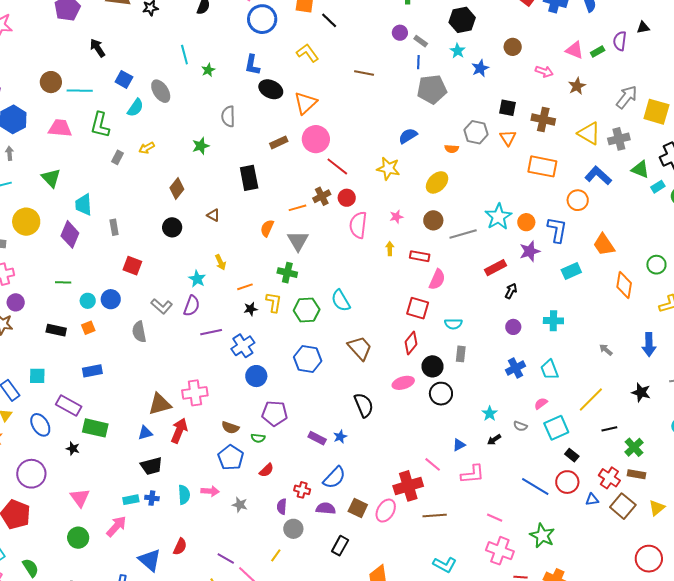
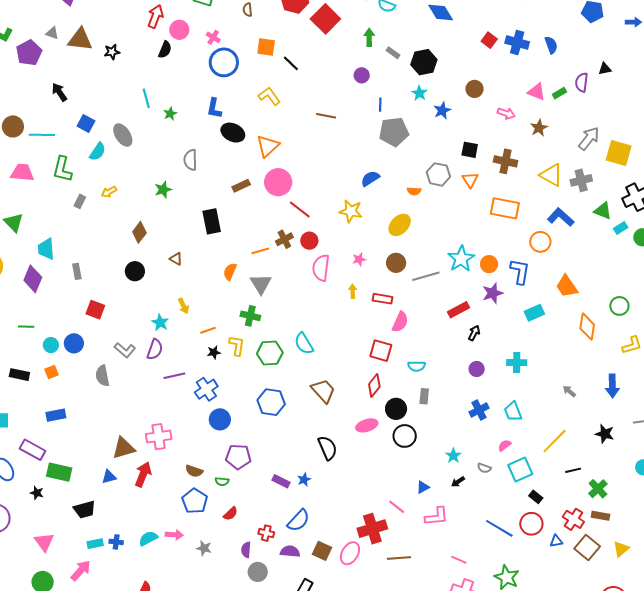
gray rectangle: (421, 41) -> (393, 53), moved
black trapezoid: (152, 466) -> (85, 510), moved
cyan semicircle: (184, 495) -> (148, 538), turned -114

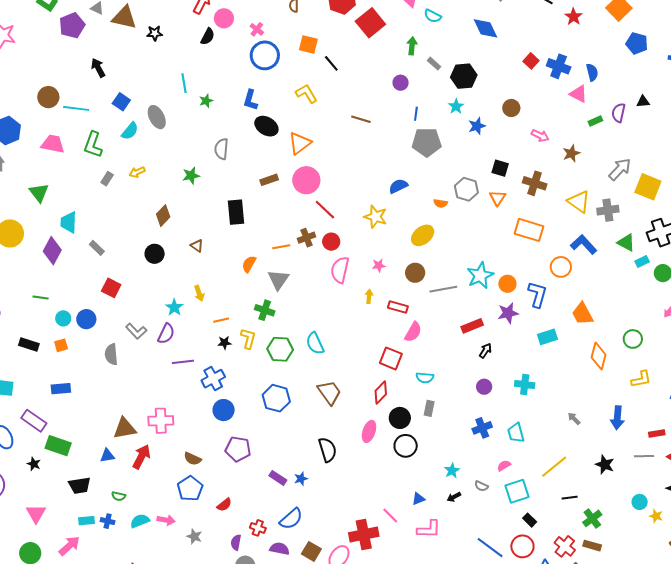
pink triangle: (536, 92) -> (578, 94), moved
gray rectangle: (77, 271) -> (97, 248), turned -42
pink ellipse: (367, 425) -> (369, 431), turned -60
green semicircle: (222, 481) -> (119, 496), moved

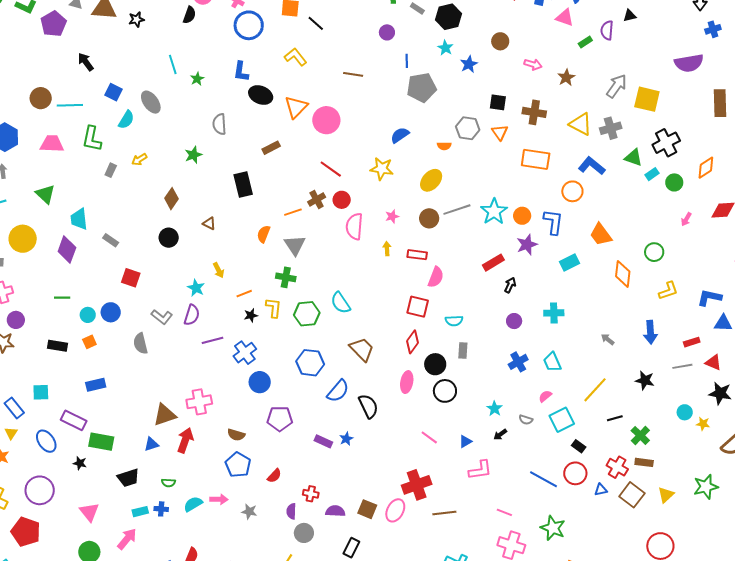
pink circle: (306, 180) -> (326, 120), moved
gray line: (443, 289) -> (457, 210), moved
pink line: (390, 516) -> (429, 437), moved
blue semicircle: (291, 519) -> (338, 391), moved

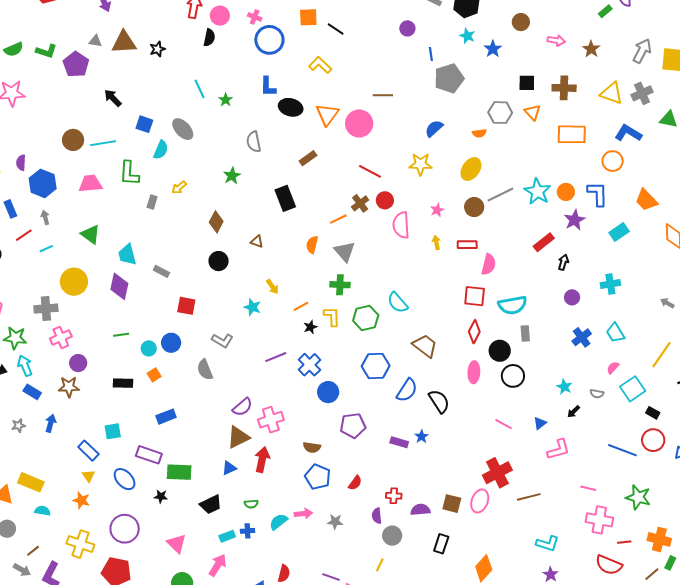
brown line: (353, 74) -> (383, 95), moved
purple semicircle: (192, 315) -> (242, 407), moved, turned 40
cyan semicircle: (454, 321) -> (513, 305), size x1.6

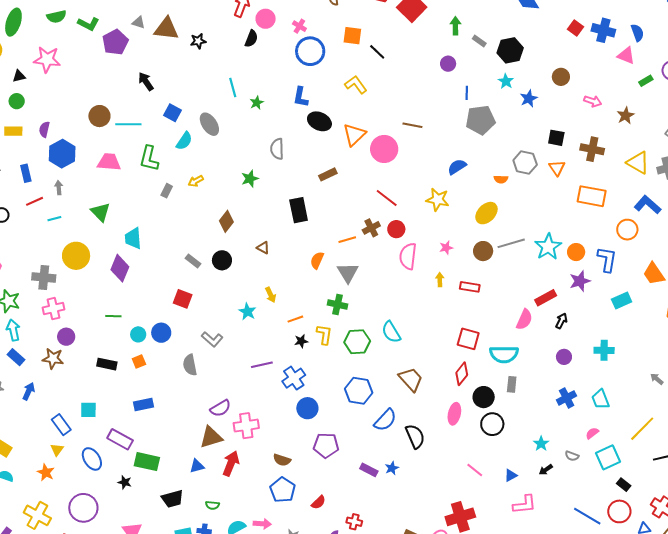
pink semicircle: (489, 264) -> (524, 319), moved
gray rectangle: (161, 271) -> (193, 261), moved

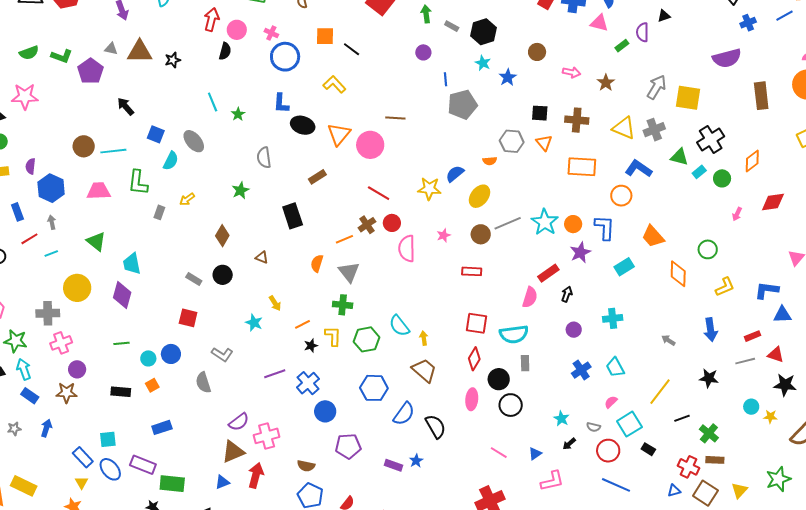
blue semicircle: (457, 167) -> (455, 174), moved
yellow arrow: (440, 280) -> (424, 338), moved
blue ellipse: (92, 459) -> (110, 469), moved
red circle: (619, 511) -> (608, 451), moved

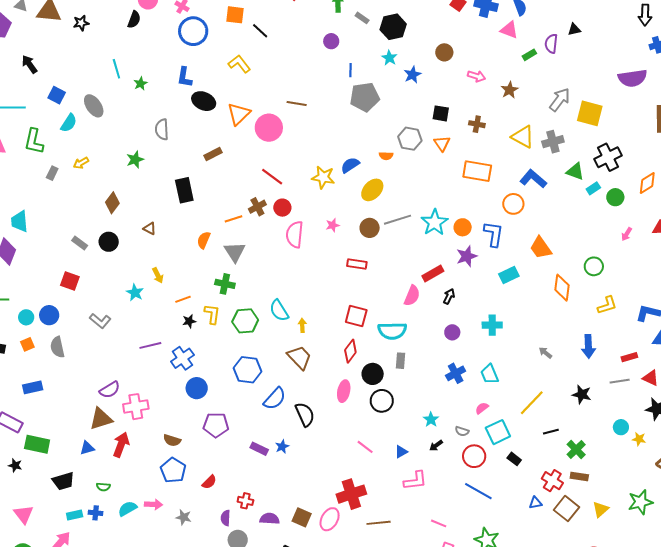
brown cross: (577, 120) -> (477, 124), size x0.7
gray semicircle: (203, 383) -> (57, 347), moved

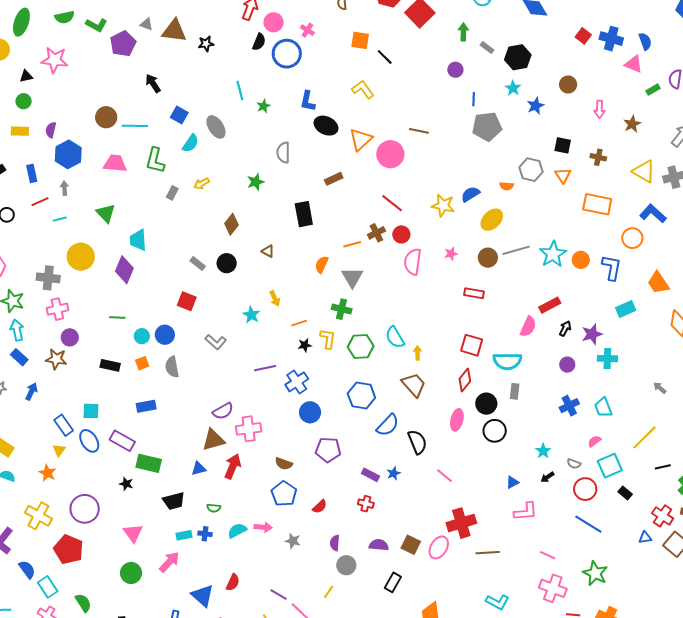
blue circle: (193, 31) -> (287, 54), moved
pink arrow: (476, 76) -> (599, 109), turned 72
purple star: (467, 256) -> (592, 334), moved
pink line: (365, 447) -> (445, 476), moved
red cross: (245, 501) -> (366, 504), moved

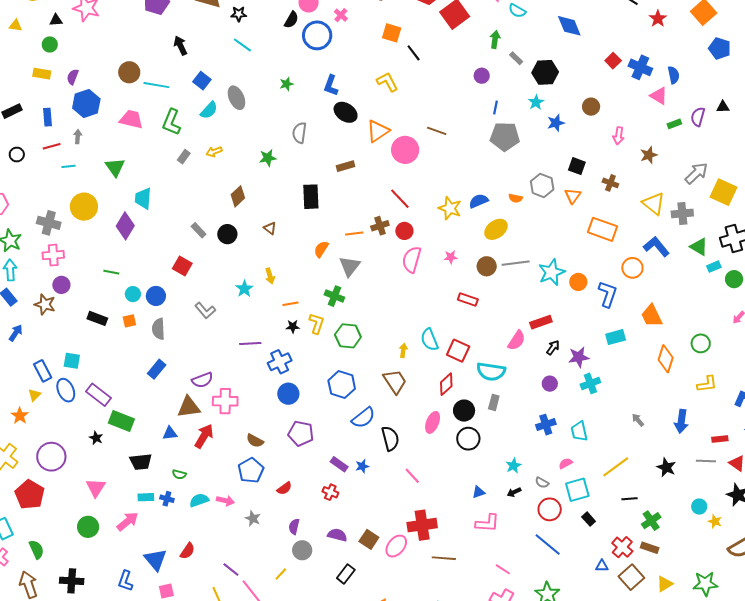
cyan line: (240, 90) -> (242, 45), moved, turned -48
cyan semicircle: (395, 337) -> (429, 340), moved
cyan cross: (607, 359) -> (590, 383), turned -30
blue rectangle: (146, 406) -> (157, 369), moved, turned -48

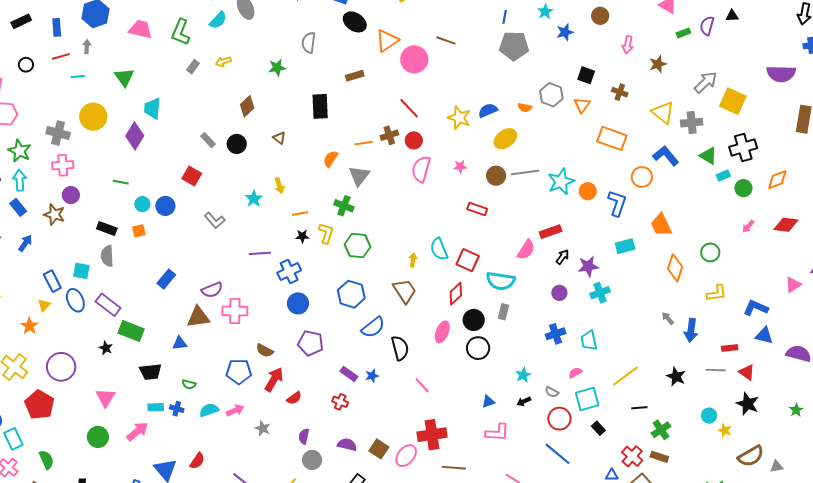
gray semicircle: (158, 329) -> (107, 256), moved
gray arrow: (638, 420) -> (668, 318), moved
red arrow: (204, 436) -> (274, 379), moved
blue pentagon: (251, 470) -> (239, 372), moved, turned 30
pink arrow: (225, 501) -> (235, 410), turned -36

